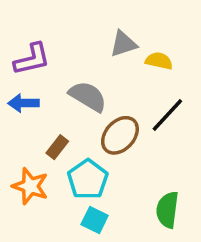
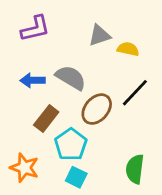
purple L-shape: (32, 59) -> (35, 29), moved
blue arrow: (23, 103) -> (33, 80), moved
brown rectangle: (57, 147) -> (46, 119), size x1.4
orange star: (30, 186) -> (24, 168), moved

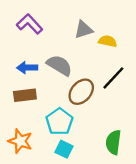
purple L-shape: (35, 29) -> (30, 24), turned -120
brown rectangle: (46, 119) -> (25, 95), moved, turned 45

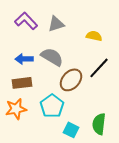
gray triangle: (84, 30) -> (56, 24), moved
orange star: (20, 141) -> (16, 109), moved, turned -30
cyan square: (64, 149) -> (71, 130), moved

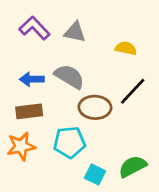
gray triangle: (56, 24) -> (75, 32), turned 30
brown ellipse: (71, 80) -> (95, 107), turned 50
cyan pentagon: (52, 106) -> (69, 142), turned 30
green semicircle: (99, 124) -> (133, 166), turned 55

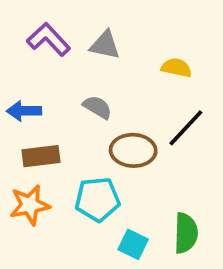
gray semicircle: (69, 76) -> (97, 107), size x0.7
blue arrow: (32, 79) -> (24, 111), moved
green semicircle: (133, 166) -> (186, 233), turned 120

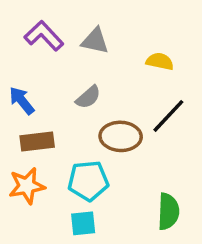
gray semicircle: (97, 107) -> (88, 97), turned 108
blue arrow: (24, 111) -> (22, 101), turned 52
cyan square: (133, 244) -> (83, 223), moved, turned -32

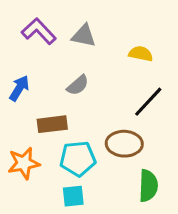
blue arrow: (22, 101) -> (19, 88), turned 70
brown ellipse: (121, 136) -> (124, 144), moved
brown rectangle: (37, 142) -> (52, 124), moved

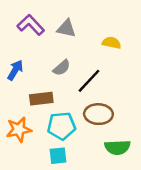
black line: (148, 102) -> (89, 81), moved
green semicircle: (148, 186) -> (117, 147), turned 85

